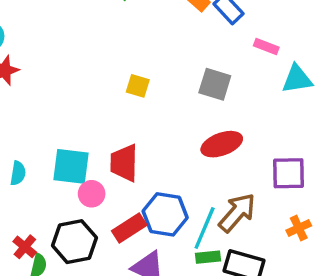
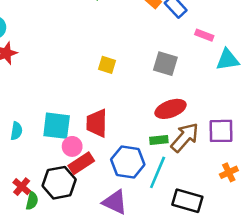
brown arrow: (237, 213) -> (185, 137), moved
red rectangle: (129, 228) -> (81, 163), moved
green rectangle: (208, 257) -> (159, 140), moved

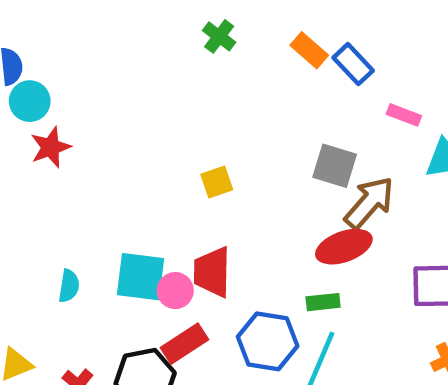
yellow square: (107, 65) -> (217, 182), moved, turned -36
brown arrow: (185, 137) -> (369, 203), moved
pink circle: (72, 146) -> (175, 291), moved

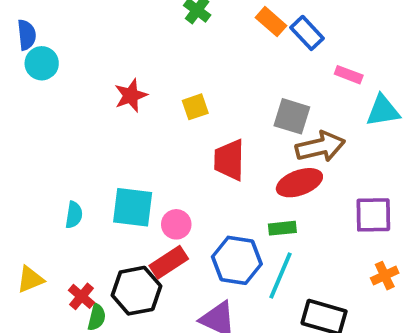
red star: (50, 147) -> (131, 95), moved
yellow square: (217, 182) -> (195, 107), moved
brown arrow: (369, 203) -> (320, 147), turned 36
red trapezoid: (212, 272) -> (229, 160), moved
pink circle: (175, 291) -> (176, 224), moved

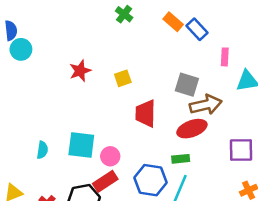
pink rectangle: (349, 75) -> (225, 57), turned 72

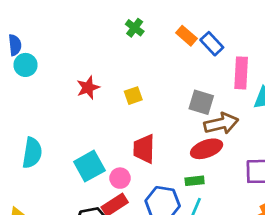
pink rectangle: (225, 57) -> (241, 73), size x1.6
red trapezoid: (145, 114) -> (144, 149), moved
cyan square: (81, 145) -> (89, 166), turned -36
cyan semicircle: (42, 150) -> (32, 153), moved, size x1.6

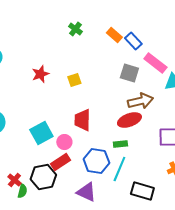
pink rectangle: (241, 73) -> (155, 63), turned -55
gray square: (201, 102) -> (129, 73), moved

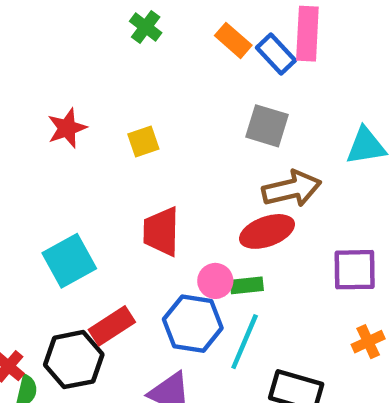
pink rectangle: (155, 63) -> (307, 34), moved, turned 55
pink circle: (64, 142) -> (215, 281), moved

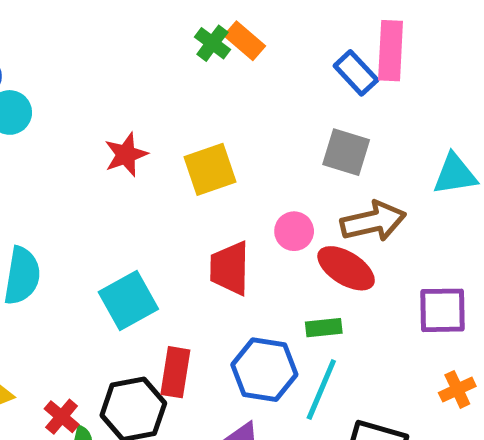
orange rectangle: (233, 40) -> (245, 41), moved
yellow square: (143, 142) -> (210, 169), size x1.5
red ellipse: (267, 231) -> (346, 268), turned 52
pink circle: (215, 281) -> (294, 231), moved
red rectangle: (112, 326) -> (175, 372), turned -48

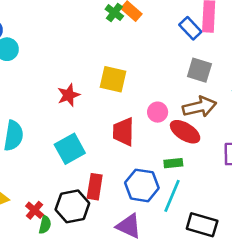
gray square: (346, 152) -> (199, 70), moved
red star: (126, 155) -> (69, 95), moved
yellow square: (210, 169) -> (113, 79), turned 32

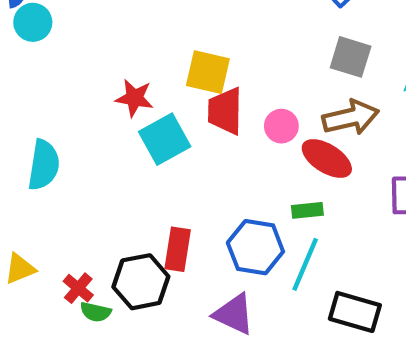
red star: (69, 95) -> (134, 98), turned 30
red trapezoid: (124, 132) -> (225, 111), moved
cyan square: (70, 149) -> (165, 139), moved
green semicircle: (45, 225) -> (96, 312), turned 90

